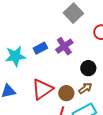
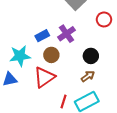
cyan star: (15, 56) -> (20, 56), moved
brown circle: (66, 93) -> (51, 55), moved

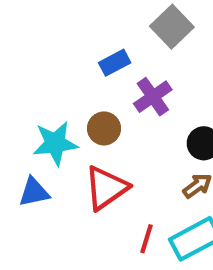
blue rectangle: (42, 36) -> (115, 63), moved
brown circle: (51, 55) -> (104, 128), moved

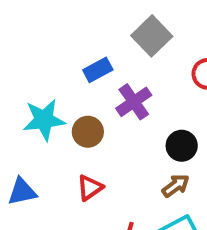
cyan star: (55, 143) -> (44, 120), moved
red triangle: (106, 188) -> (90, 188), size x0.6

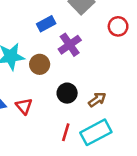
black circle: (182, 146) -> (67, 93), moved
red triangle: (90, 188) -> (24, 106), moved, turned -36

